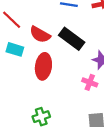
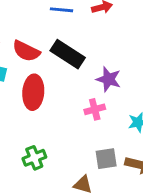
pink cross: (90, 82) -> (95, 109), turned -32

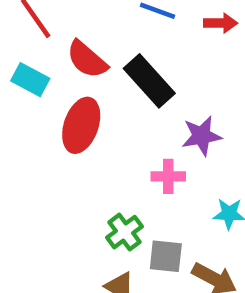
purple star: (109, 79) -> (202, 136), turned 30
green cross: (34, 158) -> (124, 232), moved, turned -30

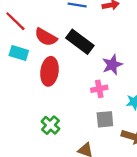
green cross: (124, 232) -> (50, 125), moved
gray square: (166, 256) -> (105, 119), moved

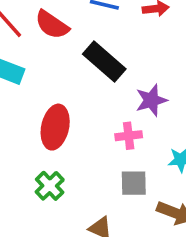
red semicircle: (46, 37) -> (52, 25), moved
red ellipse: (50, 71) -> (55, 127), moved

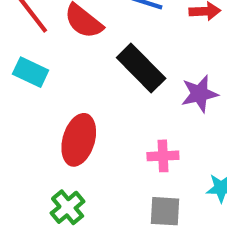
purple star: (151, 100) -> (199, 94), moved

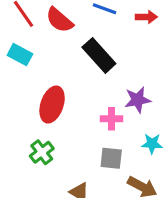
purple star: (199, 94) -> (138, 100), moved

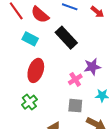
red arrow: (146, 17) -> (97, 12), turned 40
cyan rectangle: (20, 55) -> (30, 39), moved
pink cross: (112, 119) -> (75, 79), turned -32

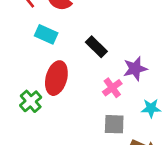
black rectangle: (66, 38) -> (96, 47), moved, size x0.7
green cross: (29, 102) -> (31, 101), moved

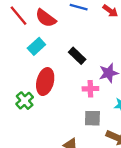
cyan rectangle: (46, 34) -> (36, 46), turned -66
pink cross: (112, 88) -> (90, 89), turned 35

